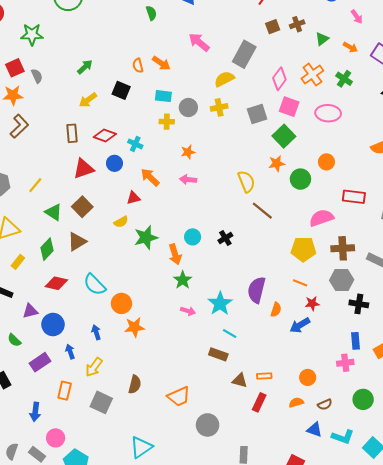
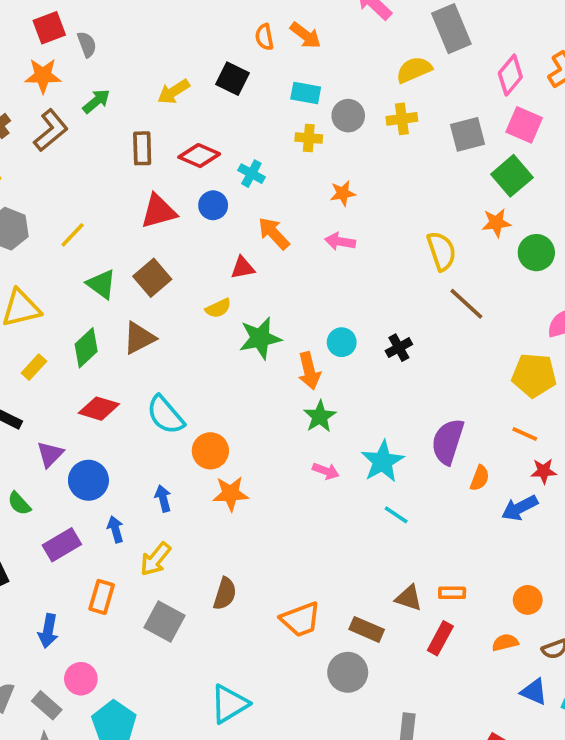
gray rectangle: (244, 54) -> (451, 29), turned -55
green arrow: (85, 67) -> (96, 101), moved
purple triangle: (30, 311) -> (50, 454), turned -35
brown rectangle: (218, 354) -> (367, 629), moved

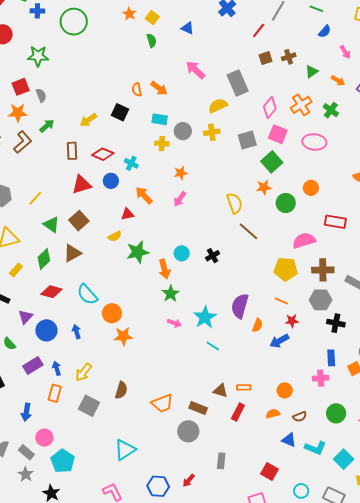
pink arrow: (340, 241) -> (180, 199), turned -63
blue arrow: (163, 498) -> (76, 332), moved
blue arrow: (115, 529) -> (57, 368), moved

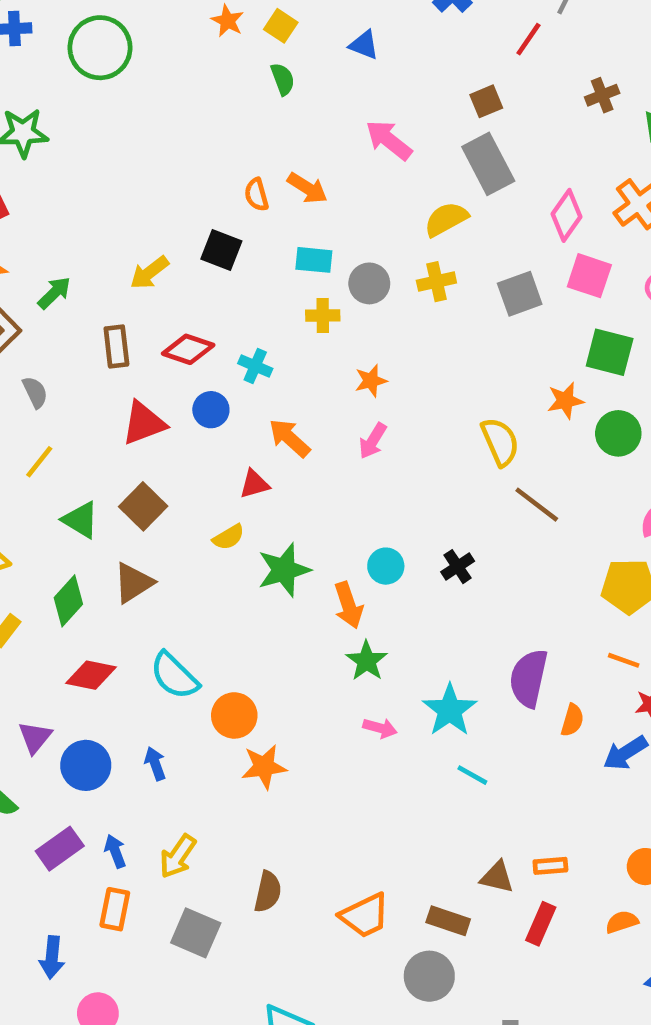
brown square: (266, 58) -> (486, 101), moved
gray semicircle: (41, 95) -> (35, 392), moved
green square: (272, 162) -> (610, 352), moved, turned -30

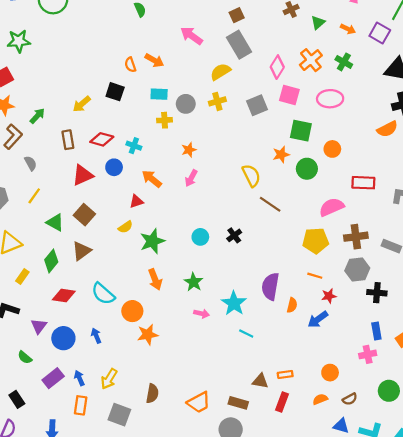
orange arrow: (348, 605) -> (155, 279), moved

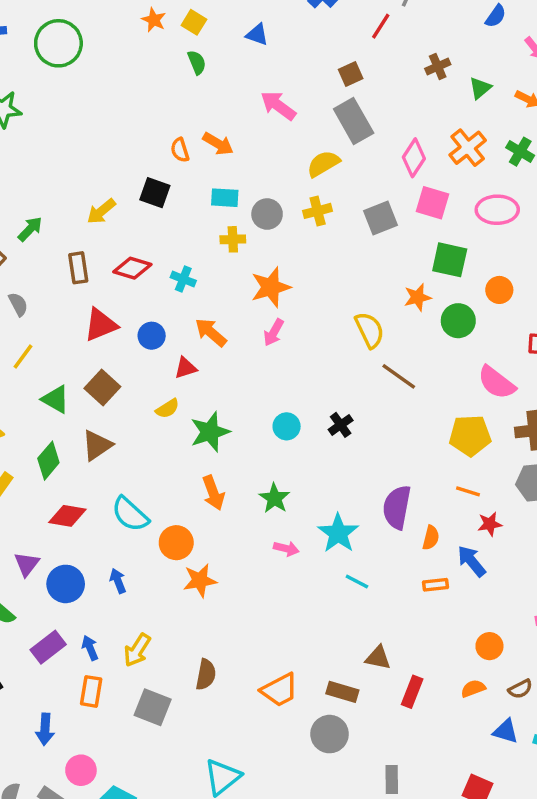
orange star: (189, 150) -> (271, 287), size x1.6
blue circle: (114, 167) -> (152, 336), moved
pink semicircle: (332, 207) -> (497, 382), turned -120
blue arrow: (318, 319) -> (472, 561), turned 85
orange rectangle: (285, 375) -> (436, 585), moved

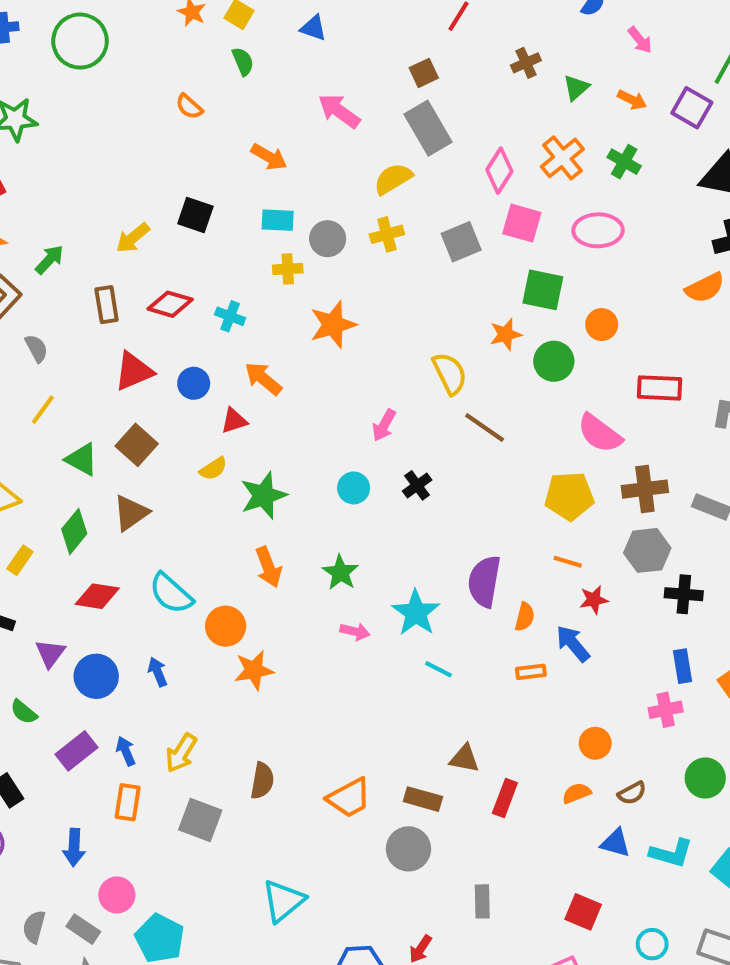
orange semicircle: (180, 150) -> (189, 107), moved, turned -30
pink arrow: (274, 332) -> (384, 425), moved

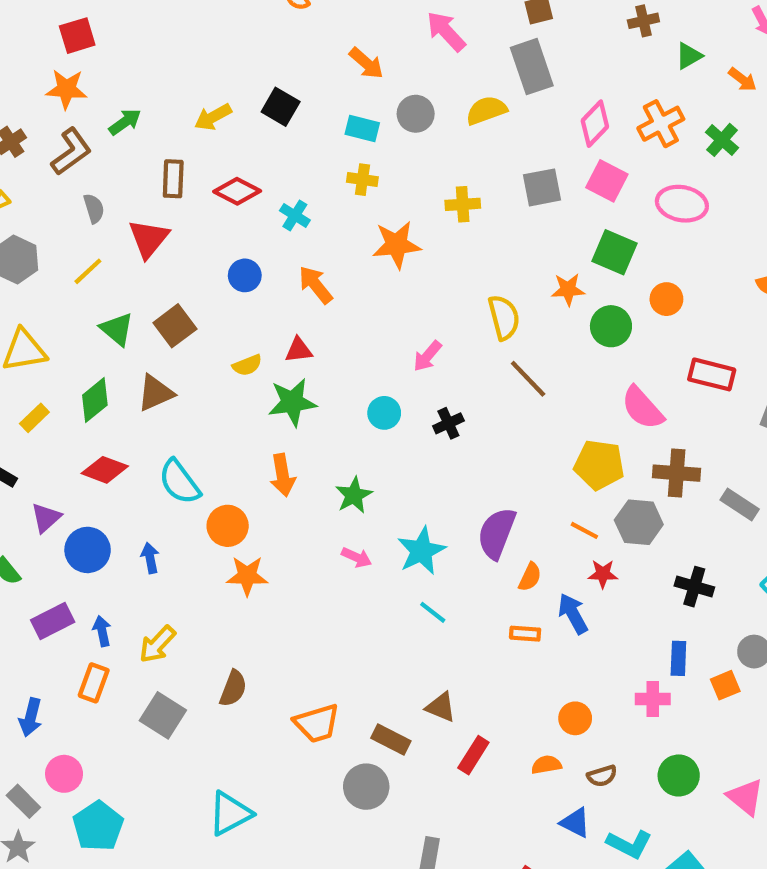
yellow cross: (387, 234) -> (463, 204), moved
gray circle: (328, 239) -> (416, 114), moved
red triangle: (134, 371) -> (149, 239), moved, turned -39
red triangle: (234, 421) -> (299, 350), moved
gray hexagon: (647, 550) -> (639, 522), moved

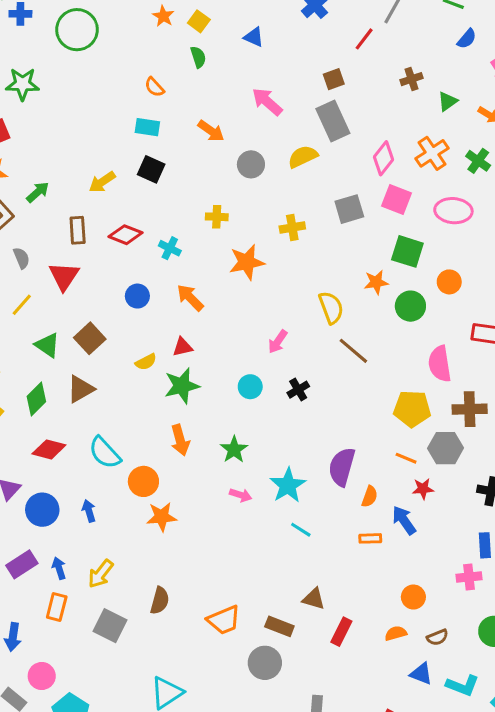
cyan rectangle: (362, 128) -> (147, 127), moved
pink semicircle: (642, 408) -> (440, 364), turned 39

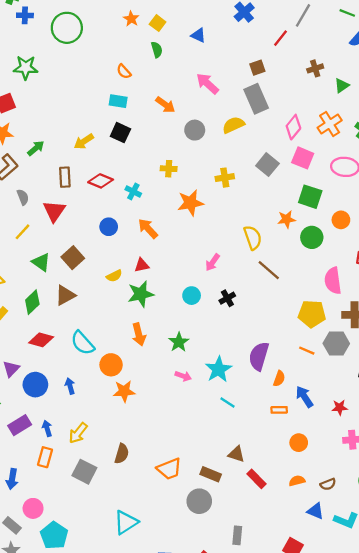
gray square: (349, 209) -> (267, 165), turned -35
red star: (423, 489) -> (340, 407), moved
orange circle: (413, 597) -> (299, 443), moved
red rectangle: (341, 632) -> (257, 479), turned -72

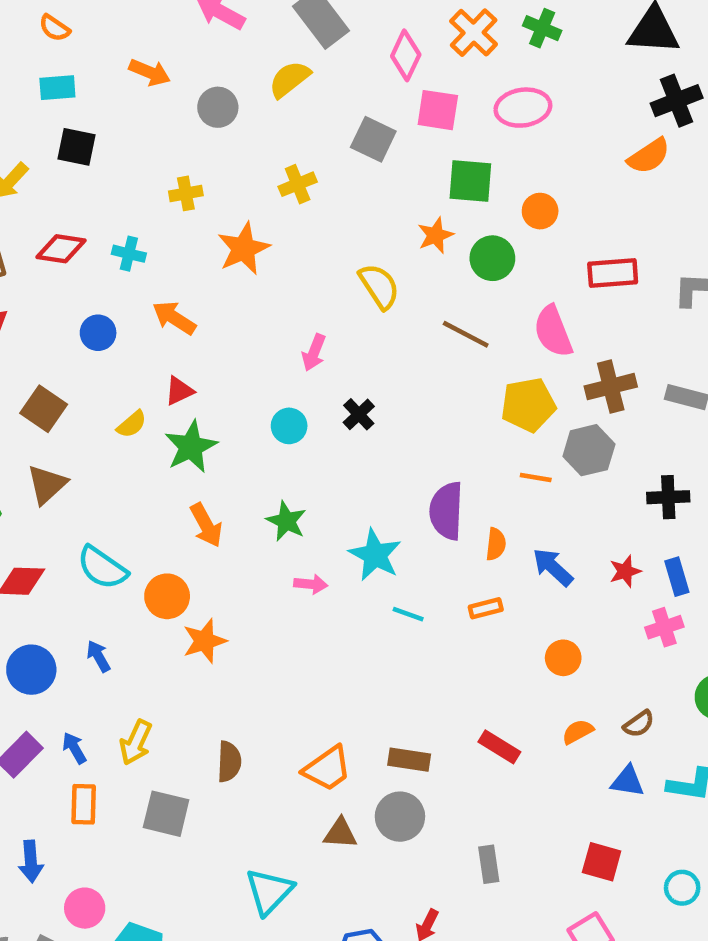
brown line: (269, 270) -> (466, 334), moved
orange rectangle: (279, 410) -> (486, 608), moved
brown triangle: (236, 454) -> (340, 833), moved

